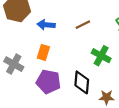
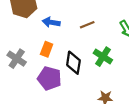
black diamond: (82, 82) -> (73, 63), moved

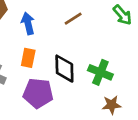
blue arrow: (51, 22) -> (28, 24), turned 77
green cross: (103, 57) -> (100, 72), moved

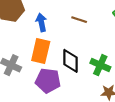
brown line: (73, 19) -> (79, 20), turned 49
orange rectangle: (28, 58) -> (41, 51), size x1.5

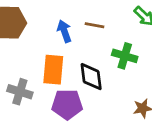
blue arrow: (41, 22) -> (64, 31), moved
green cross: (100, 65) -> (125, 56), moved

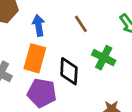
brown line: (95, 25) -> (81, 24), turned 36
blue arrow: (64, 31) -> (38, 25), moved

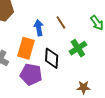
blue arrow: (38, 25) -> (39, 28), moved
green cross: (104, 58) -> (78, 48), turned 30

